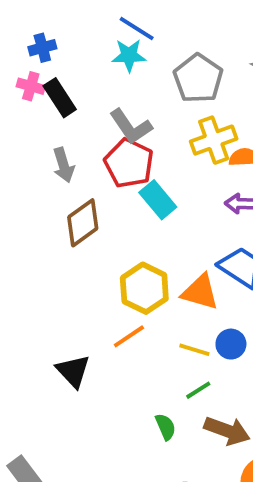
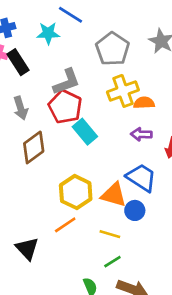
cyan star: (129, 55) -> (48, 33), moved
gray L-shape: (131, 127) -> (67, 82), turned -76
blue circle: (231, 344) -> (135, 210), moved

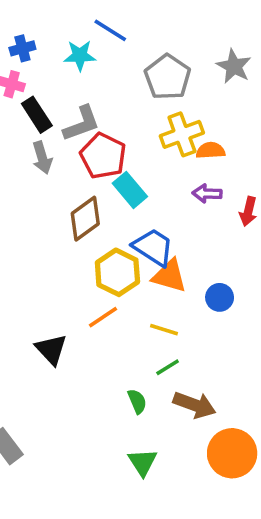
black rectangle: (18, 62) -> (37, 115), moved
gray L-shape: (67, 82) -> (82, 124), moved
brown diamond: (34, 147) -> (85, 219), moved
blue trapezoid: (141, 178) -> (153, 247), moved
blue circle: (135, 210) -> (220, 297), moved

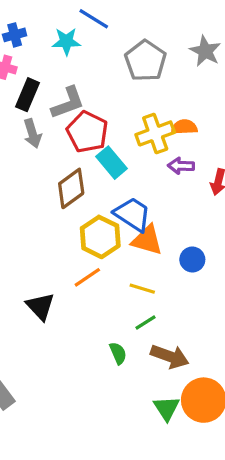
black rectangle: (37, 115) -> (28, 95), turned 56
yellow cross: (182, 134) -> (155, 133), moved
green triangle: (143, 462) -> (166, 408), moved

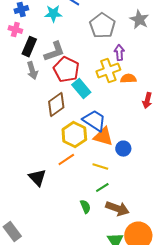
orange semicircle: (184, 127) -> (128, 79), moved
purple arrow: (181, 166) -> (119, 53), moved, turned 84
blue circle: (192, 260) -> (123, 149), moved

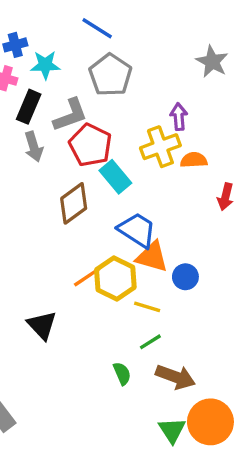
cyan star: (53, 14) -> (45, 65), moved
gray pentagon: (102, 26) -> (110, 75), moved
yellow hexagon: (74, 135) -> (115, 278), moved
orange line: (66, 160) -> (87, 277), moved

